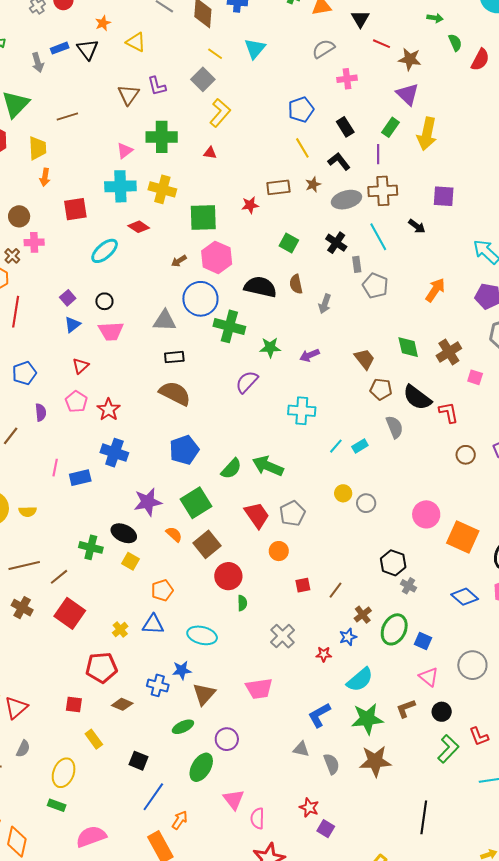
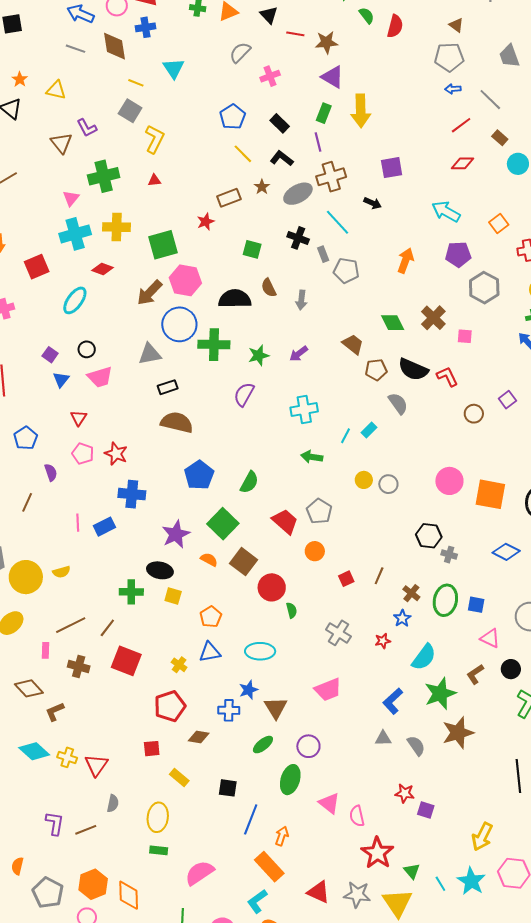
brown arrow: (179, 261) -> (149, 293), size x1.8
green arrow: (268, 466) -> (312, 457), moved, size x0.7

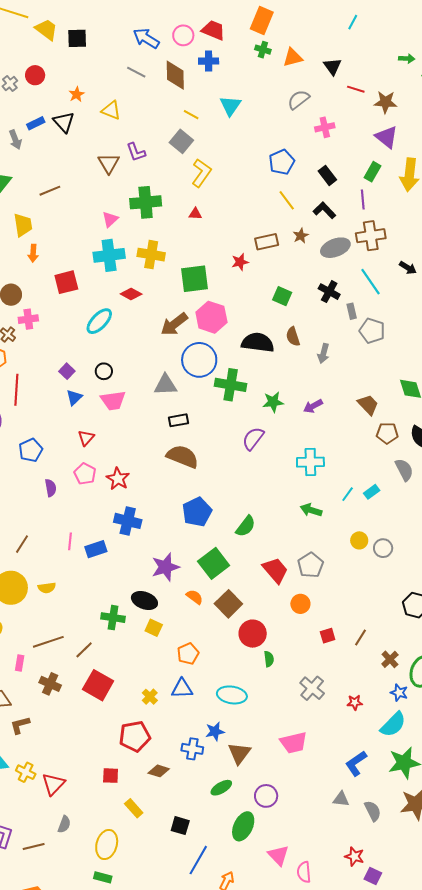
brown line: (27, 502) -> (22, 544), moved
blue star: (402, 618) -> (399, 693), moved, turned -30

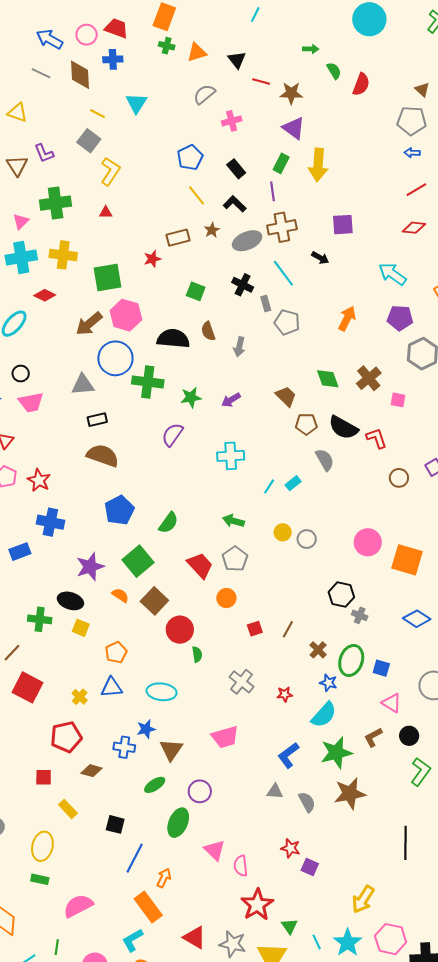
green arrow: (311, 510) -> (233, 521), moved

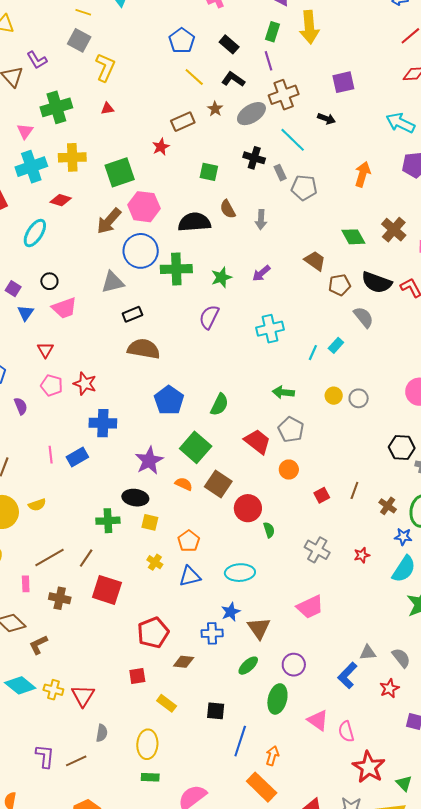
yellow cross: (80, 697) -> (155, 562), moved
blue L-shape: (288, 755) -> (347, 675), moved
red star: (290, 848) -> (389, 688), moved, turned -30

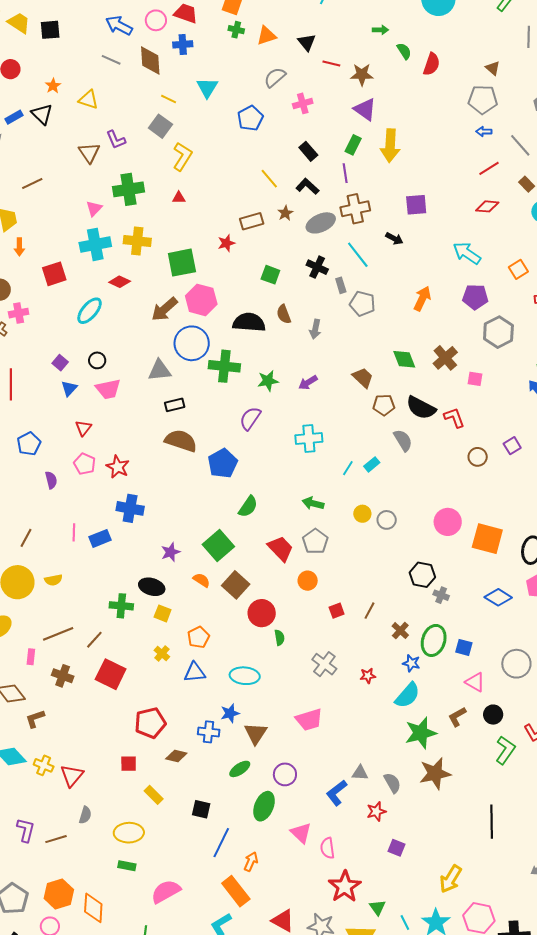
blue pentagon: (182, 41) -> (250, 118), moved
blue pentagon: (169, 400) -> (223, 463), moved
purple star: (149, 461) -> (171, 552), size x0.7
yellow ellipse: (147, 744) -> (129, 833), turned 76

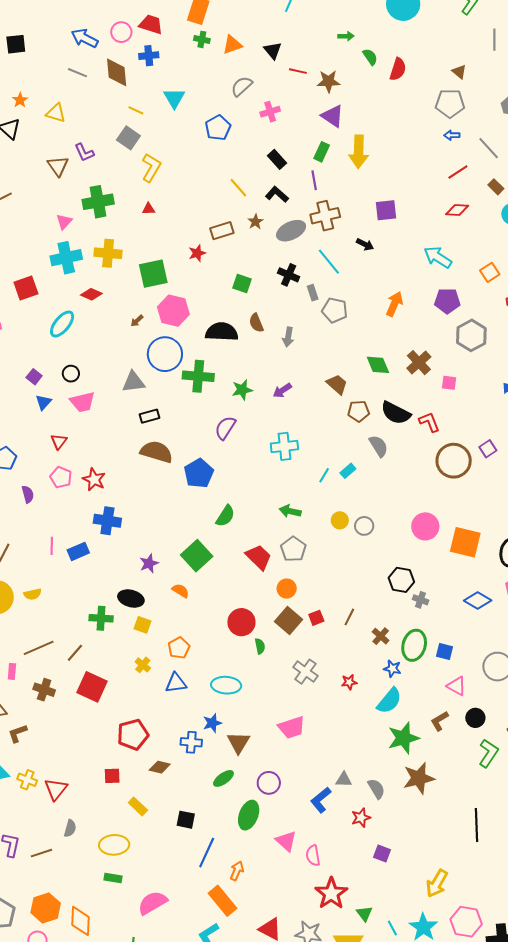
brown arrow: (164, 309) -> (137, 321), size x0.5
brown circle: (478, 457) -> (454, 461), size x1.8
brown square: (236, 585) -> (288, 620), moved

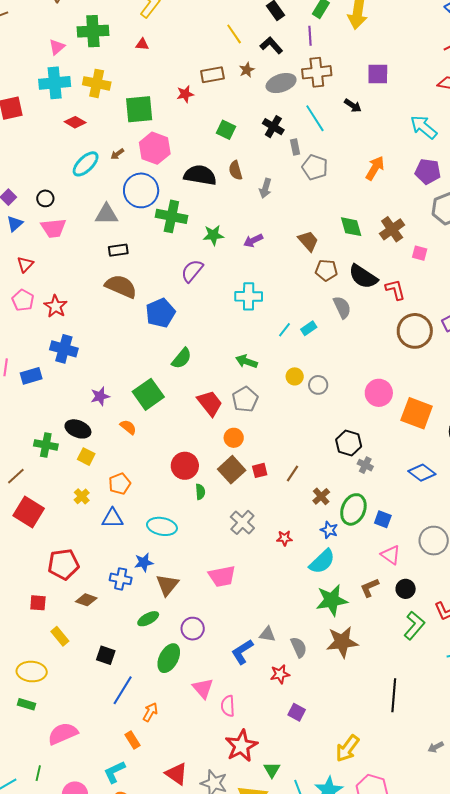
cyan ellipse: (62, 324) -> (86, 164), moved
orange rectangle: (222, 901) -> (133, 740), size x0.6

